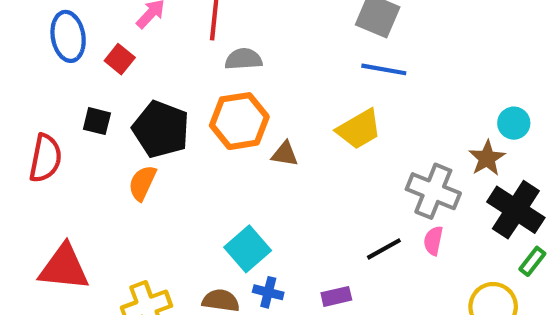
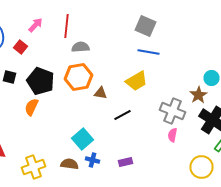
black line: (384, 249) -> (122, 115), moved

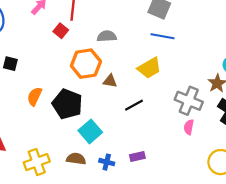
red square: (20, 47) -> (61, 31), moved
gray semicircle: (80, 47) -> (107, 36), moved
black pentagon: (40, 81) -> (67, 104), moved
blue cross: (92, 160) -> (107, 162), moved

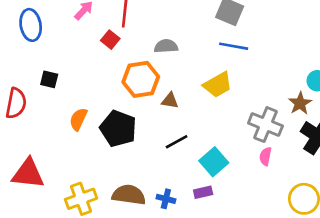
black line: (134, 105) -> (177, 142), moved
cyan square: (90, 131) -> (214, 162), moved
brown semicircle: (76, 159) -> (129, 195), size x1.4

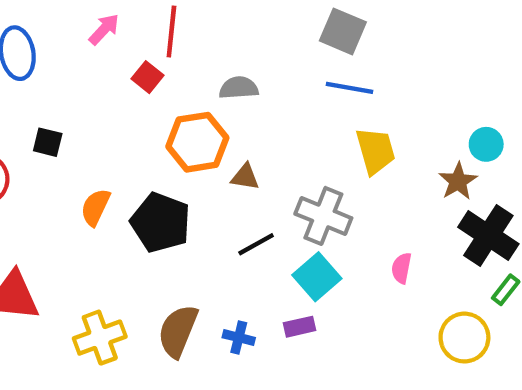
yellow trapezoid: (218, 85) -> (375, 151), moved, turned -76
gray cross: (265, 125) -> (323, 216), moved
brown semicircle: (129, 195) -> (178, 331), turned -76

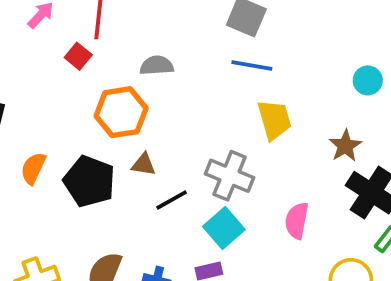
cyan circle: (486, 144) -> (368, 80), moved
brown triangle: (245, 177) -> (144, 165), moved
pink semicircle: (401, 268) -> (297, 221), size x1.4

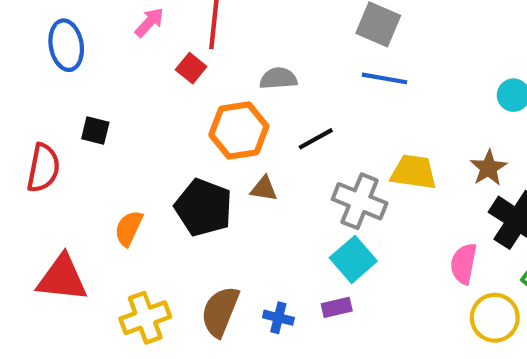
yellow trapezoid: (274, 120) -> (414, 172), moved, turned -66
orange semicircle: (33, 168) -> (129, 228), moved
black line: (172, 200) -> (316, 139), moved
pink semicircle: (297, 221) -> (464, 264), moved

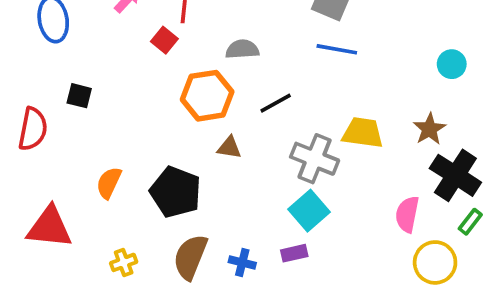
black pentagon: (204, 207) -> (176, 192), moved
yellow cross: (145, 318) -> (124, 262), size x0.6

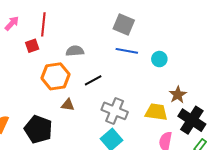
red square: (164, 40) -> (32, 46), turned 32
cyan circle: (452, 64) -> (159, 59), moved
yellow trapezoid: (363, 133) -> (156, 112), moved

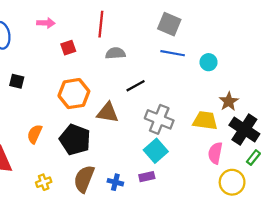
pink arrow: (12, 23) -> (46, 23), turned 49
red line: (43, 24) -> (101, 24), moved
orange hexagon: (56, 76) -> (74, 94), moved
brown triangle: (68, 105) -> (108, 113), size x1.5

